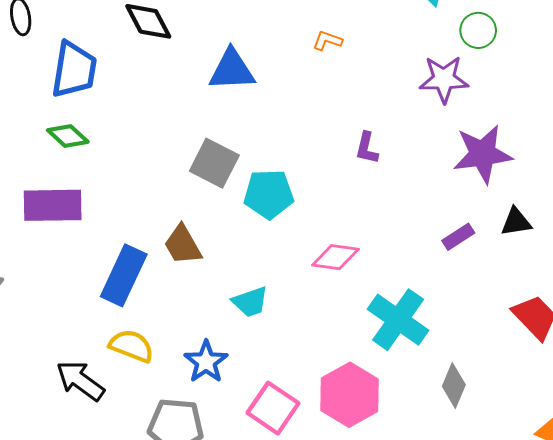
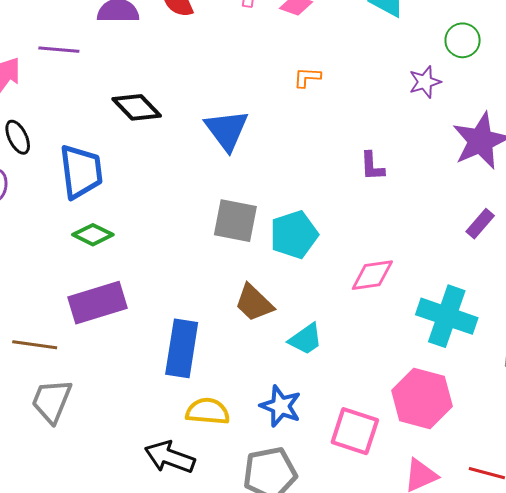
green circle: (478, 30) -> (463, 40), moved
blue triangle: (232, 70) -> (227, 130), turned -48
purple star: (444, 79) -> (425, 82), size x0.7
brown trapezoid: (183, 245) -> (254, 303), moved

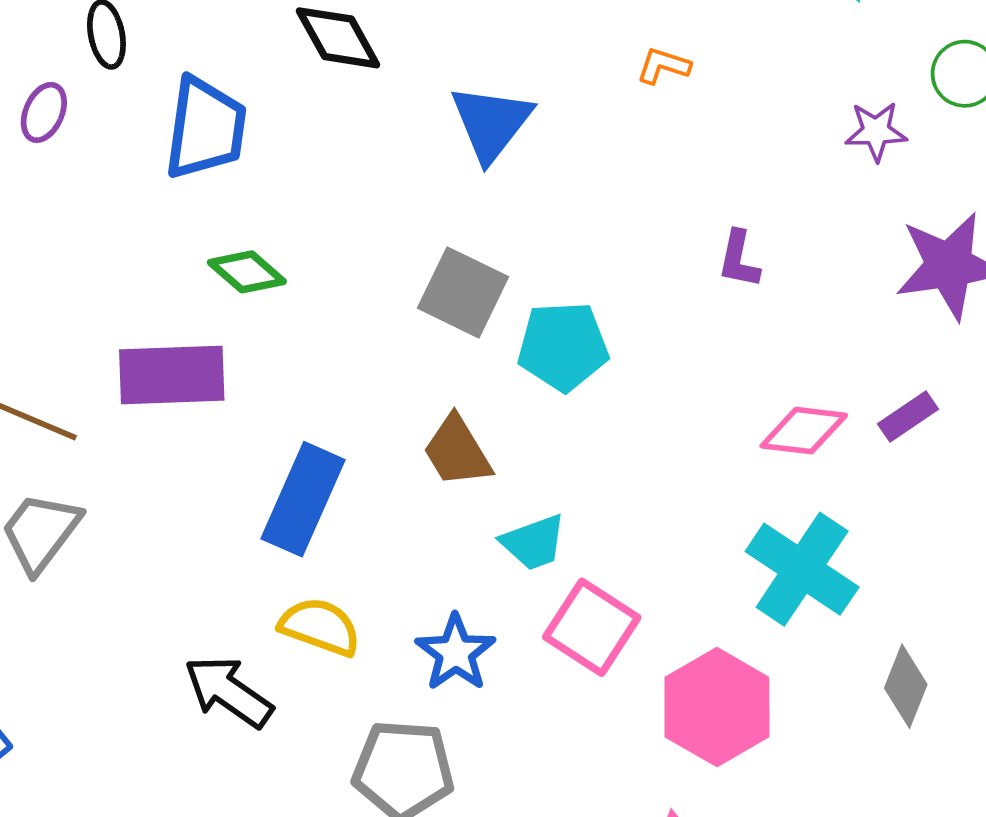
green diamond: (93, 235) -> (247, 272), moved
pink diamond: (372, 275) -> (804, 431), moved
pink square: (355, 431) -> (592, 627), moved

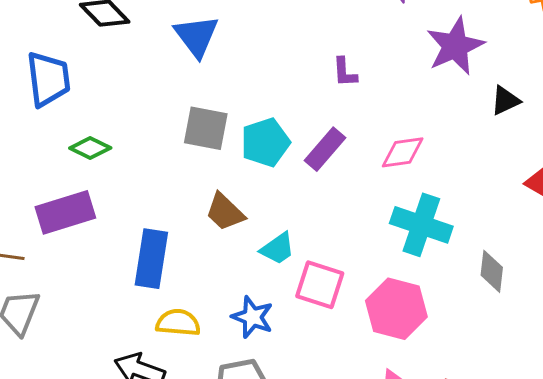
purple rectangle: (908, 417) -> (325, 149), moved, size x1.4

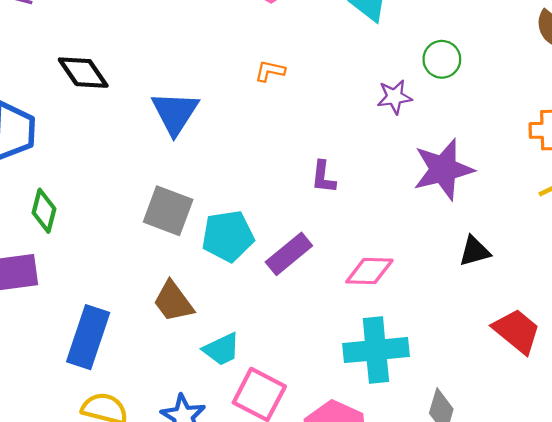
black triangle: (505, 101) -> (475, 251), moved
green diamond: (90, 148) -> (44, 211), turned 69
cyan cross: (421, 225) -> (376, 350), turned -34

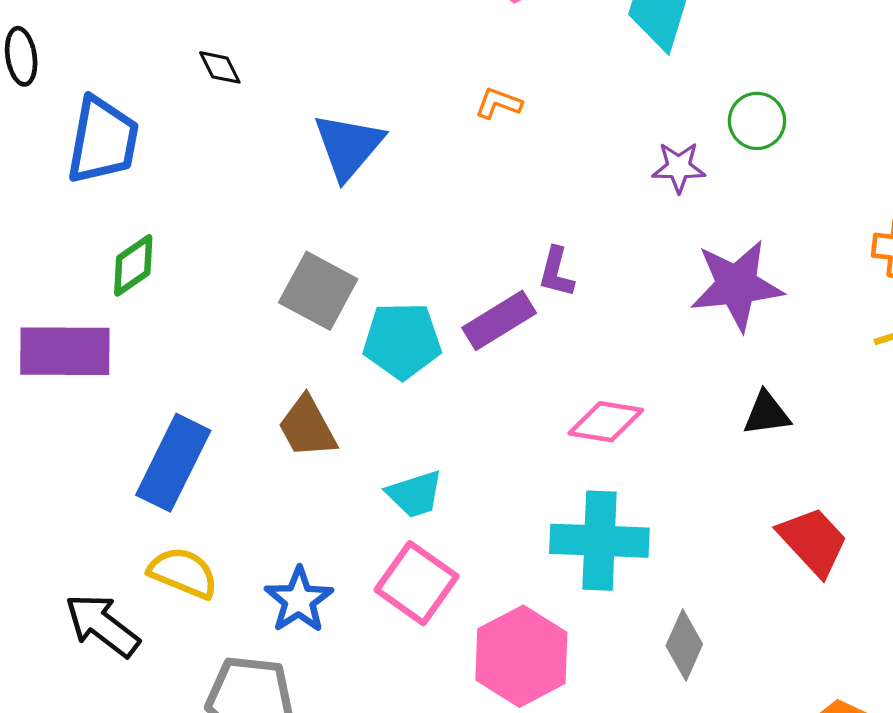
black diamond: (83, 73) -> (220, 67), size x0.6
green diamond: (44, 211) -> (133, 265), turned 33
purple rectangle: (289, 254) -> (499, 320), moved
cyan trapezoid: (222, 349) -> (415, 494), moved

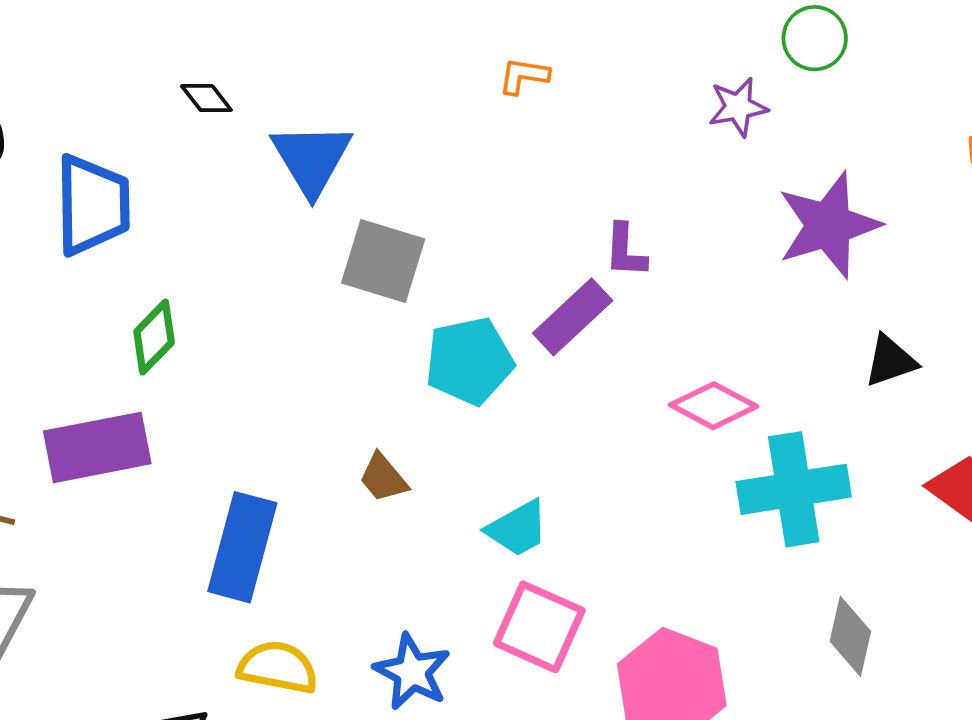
blue triangle: (348, 146) -> (311, 159), moved
gray square: (318, 291) -> (383, 261), moved
pink diamond: (606, 422) -> (714, 406), turned 30
brown trapezoid: (307, 427) -> (383, 478), size x0.7
cyan cross: (599, 541) -> (794, 489), moved

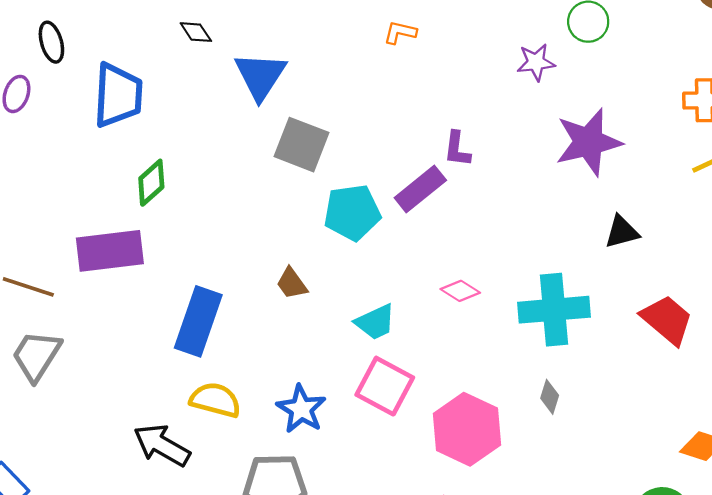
pink diamond: (714, 406) -> (460, 291), moved, size x0.7
gray diamond: (850, 636) -> (550, 397), moved, size x0.7

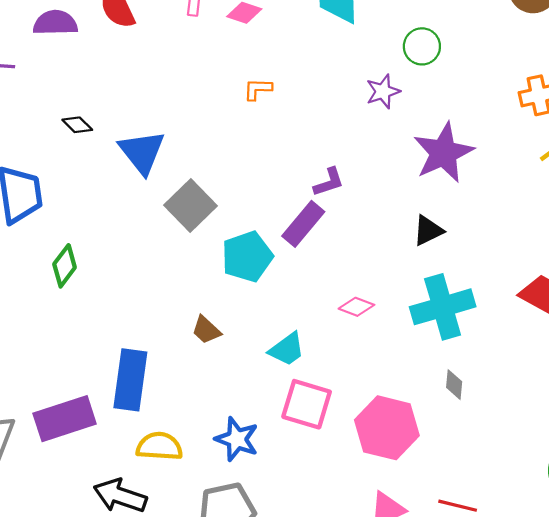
gray square: (302, 145) -> (190, 206), turned 36
purple L-shape: (457, 149) -> (329, 182), turned -104
black triangle: (622, 232) -> (428, 231), moved
purple rectangle: (110, 251) -> (65, 419), moved

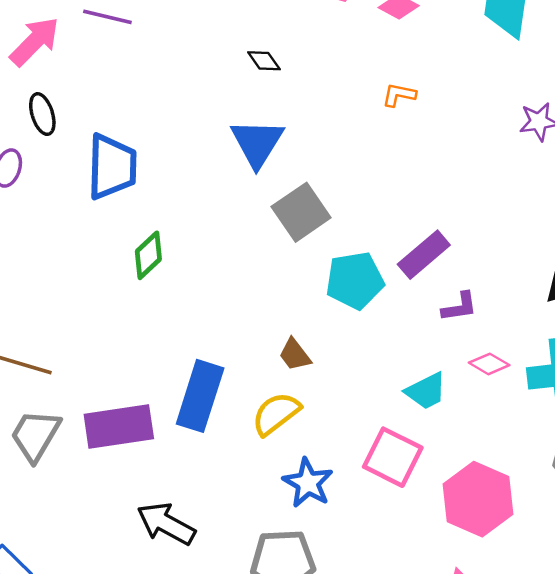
black diamond: (77, 125) -> (264, 61), moved
purple L-shape: (329, 182) -> (460, 307), moved
pink diamond: (356, 307) -> (489, 364), moved
cyan trapezoid: (287, 349) -> (426, 391), moved
yellow semicircle: (159, 446) -> (276, 414), moved, turned -51

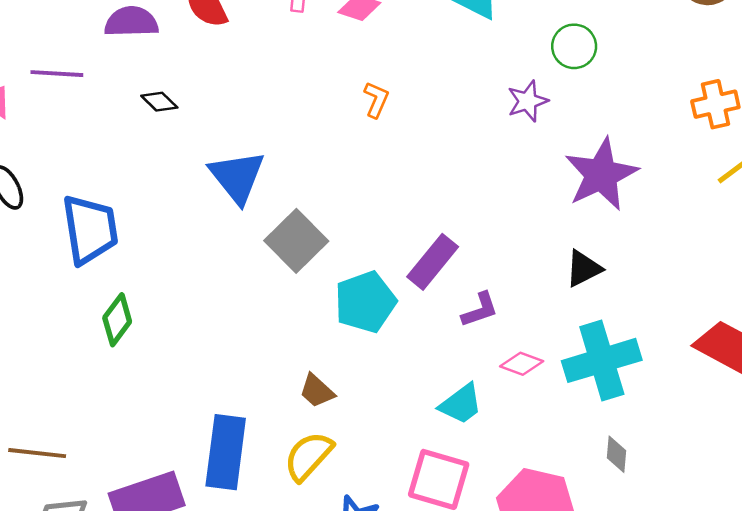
black diamond: (264, 61) -> (159, 102), moved
orange L-shape: (399, 95) -> (376, 100), turned 112
green diamond: (148, 255) -> (117, 320), moved

